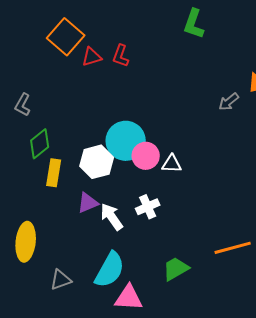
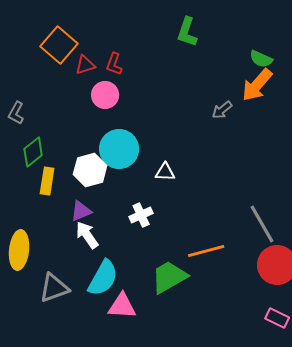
pink circle: (146, 156) -> (105, 95), moved
white arrow: (112, 217) -> (87, 235), moved
orange line: (233, 248) -> (206, 251), moved
green trapezoid: (176, 269) -> (169, 277), size x1.4
gray triangle: (61, 280) -> (54, 288), size x1.4

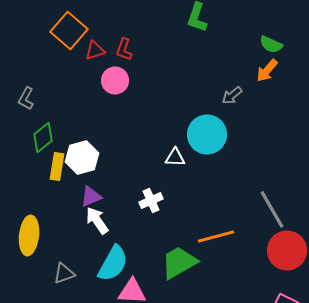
orange arrow: (257, 85) -> (267, 70), size x0.7
cyan circle: (119, 149) -> (207, 134), moved
white hexagon: (90, 170) -> (82, 157), moved
gray triangle: (54, 288) -> (64, 273), size x0.7

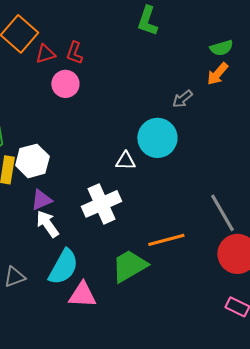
green semicircle: (271, 44) -> (221, 48), turned -40
white cross: (151, 200) -> (101, 204), size x1.6

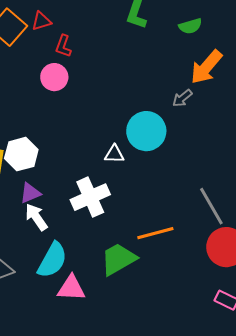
green semicircle: (221, 48) -> (190, 26), moved
red triangle: (45, 54) -> (41, 21), moved
orange arrow: (217, 74) -> (206, 67), size x1.5
gray arrow: (182, 99) -> (182, 98), moved

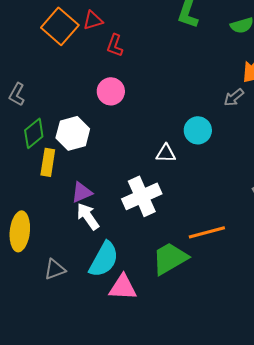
pink circle: (54, 77) -> (111, 91), moved
cyan circle: (146, 131) -> (198, 130), size x0.7
white hexagon: (21, 154) -> (73, 133), moved

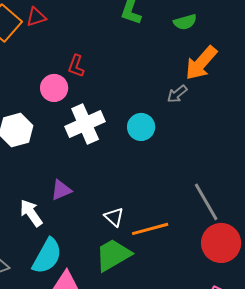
red L-shape: (115, 45) -> (76, 66), moved
white triangle: (166, 153) -> (114, 217), moved, turned 40
purple triangle: (82, 192) -> (61, 190), moved
white cross: (142, 196) -> (85, 124), moved

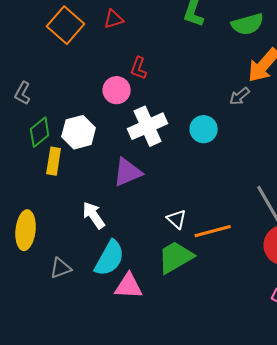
red triangle: (36, 17) -> (114, 19), moved
green semicircle: (185, 22) -> (248, 24), size x1.4
purple triangle: (61, 190) -> (128, 172), moved, size x1.4

